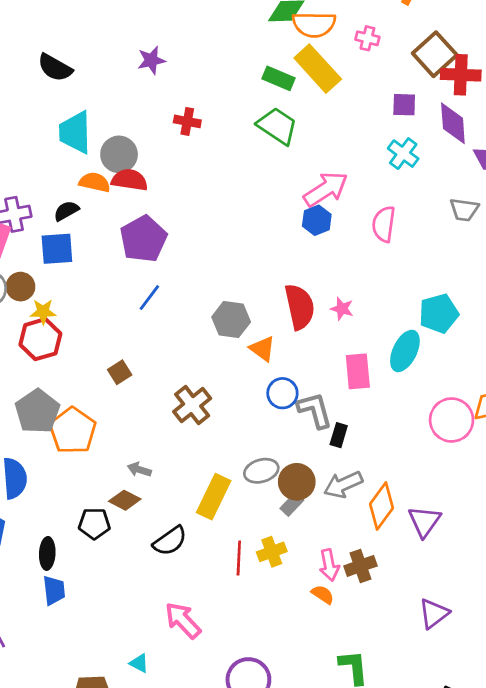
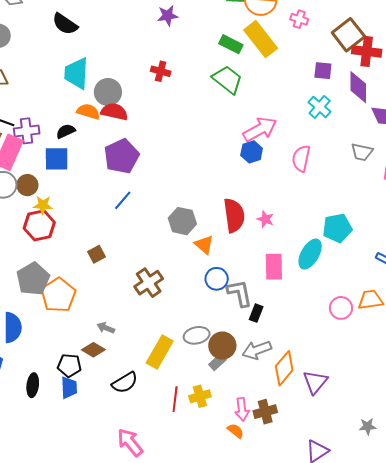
purple star: (151, 60) -> (168, 16), moved
pink circle: (452, 420) -> (341, 308), size x0.7
blue trapezoid: (54, 590) -> (69, 388), moved

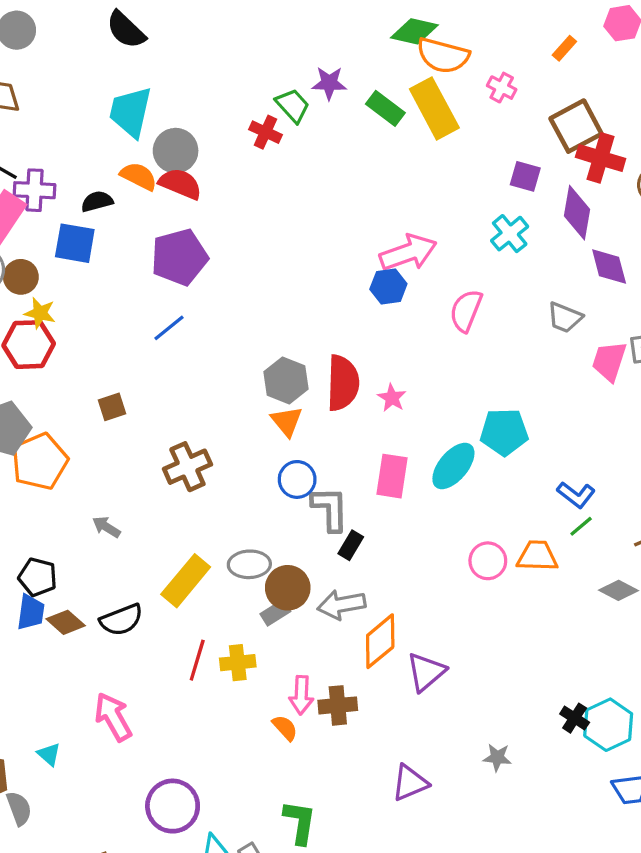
purple star: (168, 16) -> (329, 83), moved
green trapezoid: (227, 79) -> (293, 105), moved, size x0.7
gray hexagon: (182, 221) -> (286, 380), moved
brown diamond: (93, 350) -> (66, 622), moved

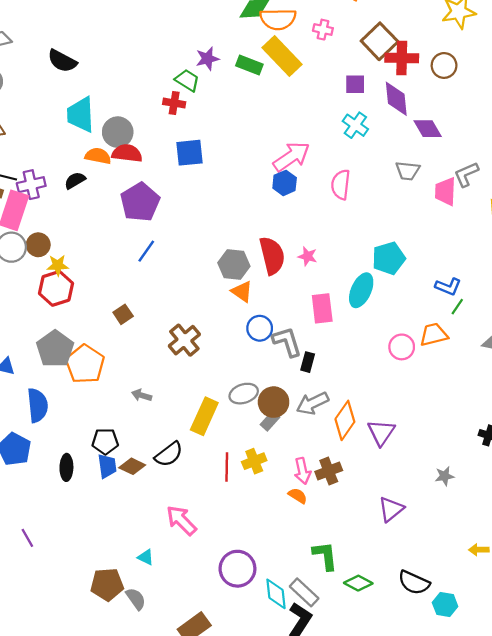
blue square: (75, 243) -> (190, 153), moved

